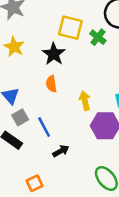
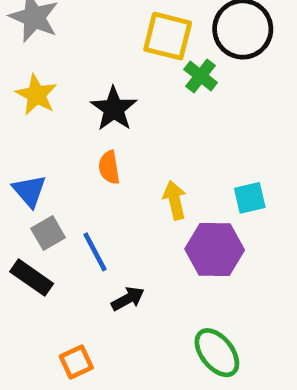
yellow square: (70, 28) -> (168, 36), moved

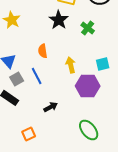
green cross: (201, 76) -> (88, 28), moved
black star: (114, 109) -> (59, 20), moved
blue line: (95, 252) -> (37, 76), moved

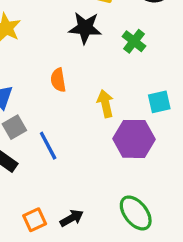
black star: (59, 20) -> (85, 28), turned -30
blue line: (37, 76) -> (48, 146), moved
black arrow: (51, 107) -> (72, 218), moved

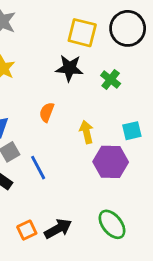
orange semicircle: (58, 80) -> (47, 112), turned 30
black arrow: (72, 218) -> (58, 229), size x1.4

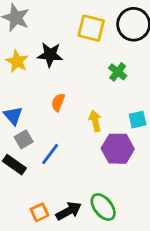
black star: (69, 68) -> (50, 55), moved
blue line: (38, 168) -> (50, 154), turned 65
green ellipse: (112, 224) -> (103, 207), moved

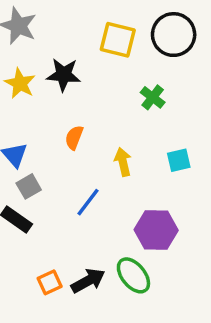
purple hexagon: (118, 149) -> (156, 230), moved
blue line: (50, 154) -> (88, 202), moved

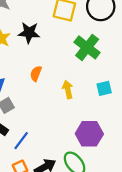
green cross: (153, 97) -> (87, 47), size x1.6
blue line: (88, 202) -> (21, 141), moved

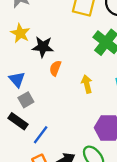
black star: (29, 33) -> (43, 47), moved

